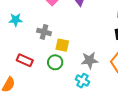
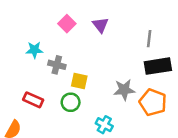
cyan star: (16, 20) -> (34, 50), moved
gray star: (90, 60) -> (124, 90), moved

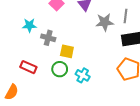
gray star: (124, 90) -> (105, 22), moved
cyan cross: (104, 125) -> (83, 75), moved

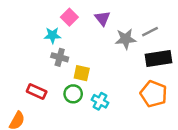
gray line: (125, 16) -> (150, 32), turned 56
cyan star: (29, 25) -> (52, 35), moved

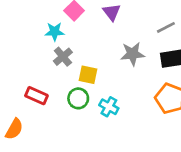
gray star: (126, 39) -> (133, 54), moved
gray cross: (60, 57) -> (63, 57), turned 35

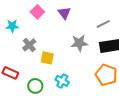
cyan star: (55, 32) -> (12, 26), moved
green circle: (78, 98) -> (35, 86), moved

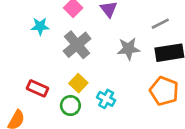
gray cross: (29, 45) -> (77, 45), moved, size x1.5
yellow square: (47, 58) -> (78, 83), moved, turned 32

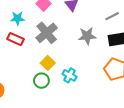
red rectangle: (37, 88) -> (16, 39), moved

